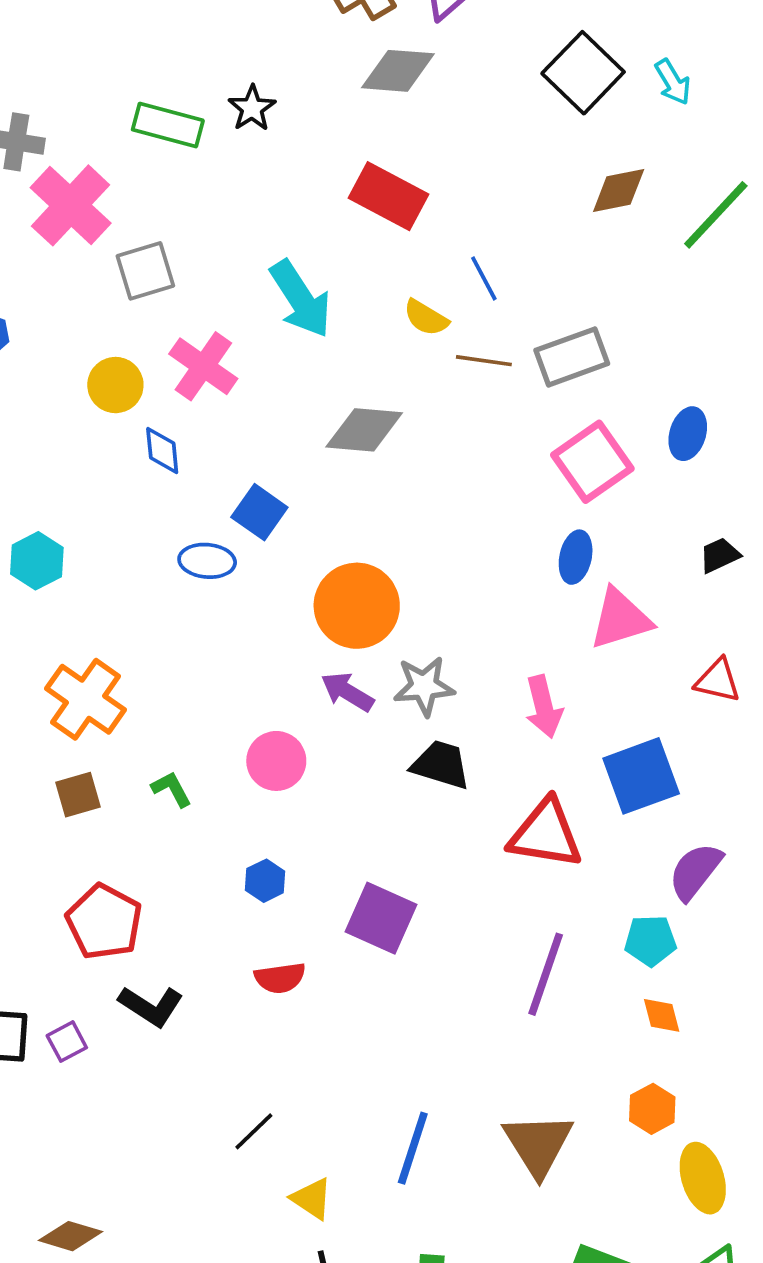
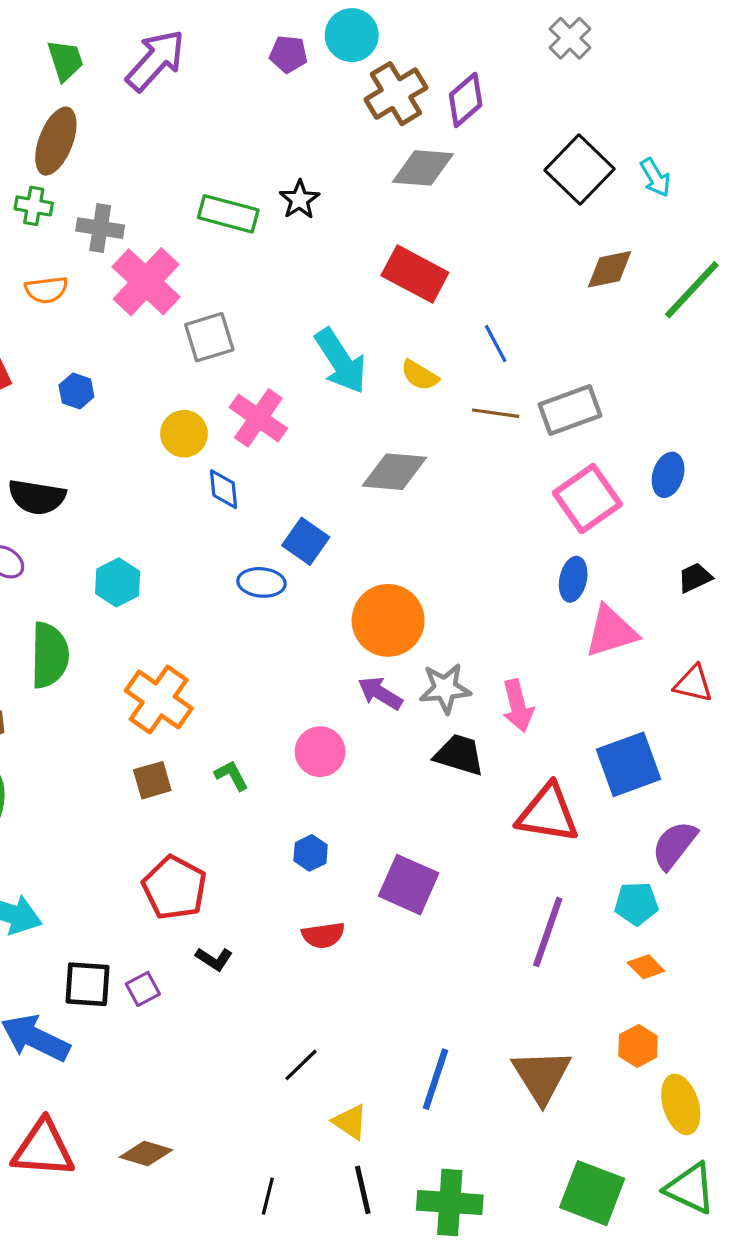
yellow semicircle: (426, 318) -> (420, 375), moved
pink arrow: (544, 707) -> (518, 706), moved
black L-shape: (151, 1006) -> (214, 959), size x0.7
orange diamond: (662, 1015) -> (646, 967), turned -30

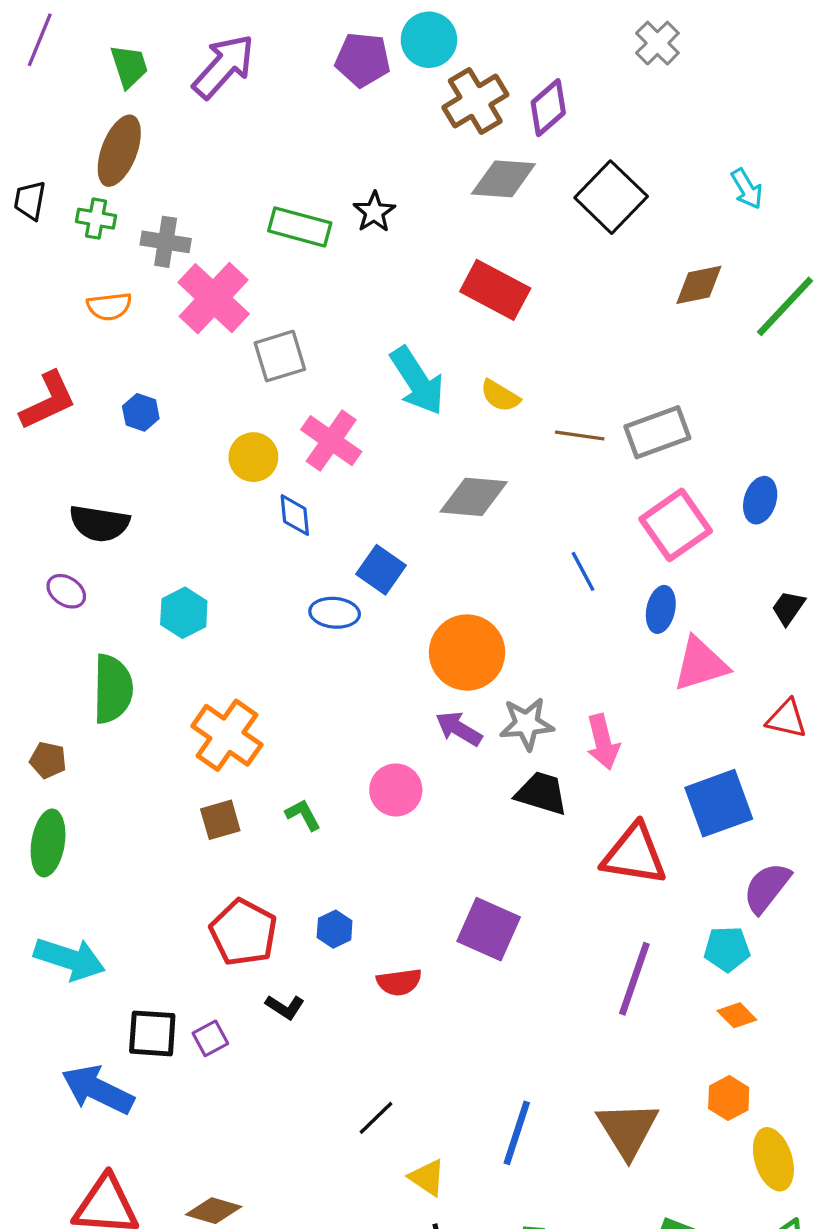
purple pentagon: (288, 54) -> (363, 60), size x1.4
black square: (579, 170) -> (611, 197), moved
blue line: (496, 344) -> (583, 571), moved
black trapezoid: (695, 578) -> (788, 608), turned -30
blue hexagon: (311, 853) -> (335, 929), moved

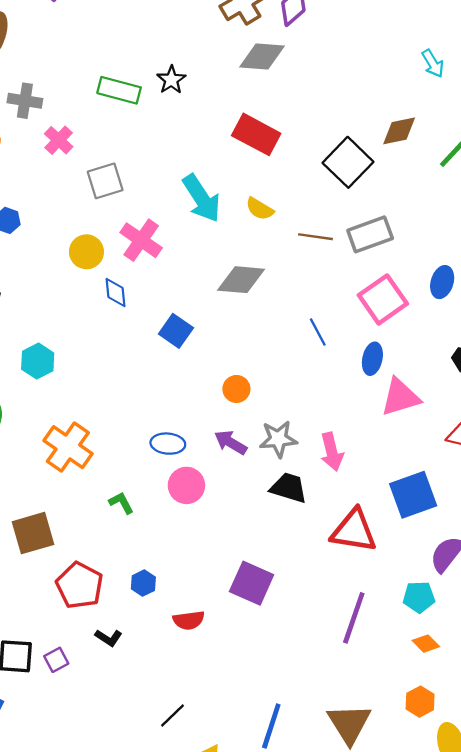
black square: (611, 197) -> (348, 162), moved
pink cross: (214, 298) -> (59, 140), size x0.6
blue ellipse: (335, 613) -> (168, 444), moved
orange circle: (467, 653) -> (236, 389), size x0.5
brown square: (220, 820) -> (33, 533), moved, size x1.5

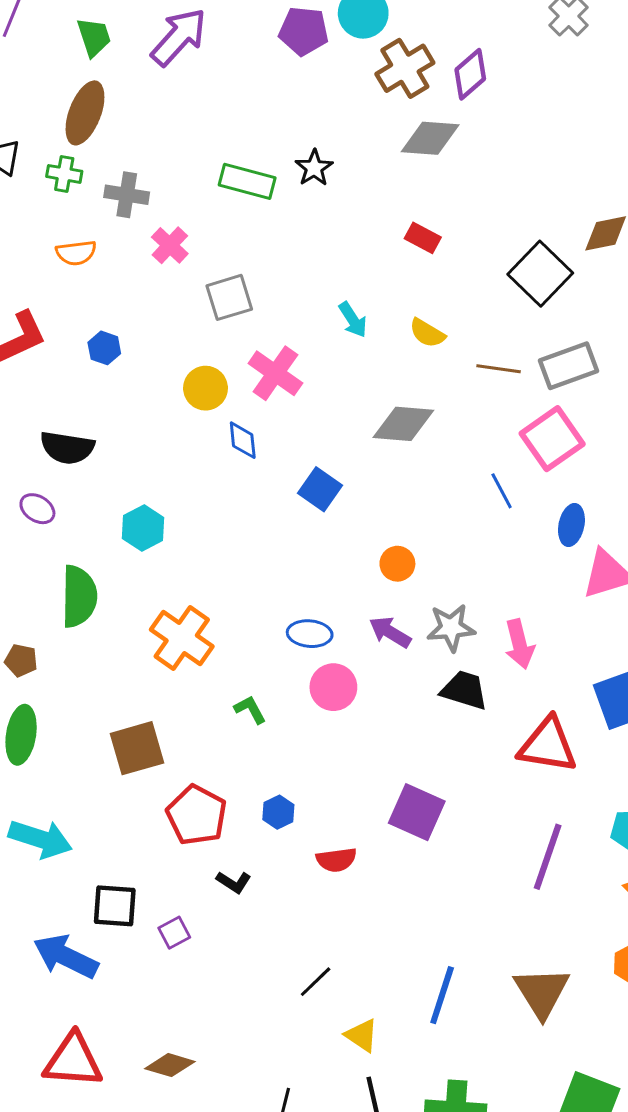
red rectangle: (256, 134) -> (423, 238), size x0.6
cyan arrow: (202, 198) -> (353, 320), size x0.6
pink square: (383, 299) -> (552, 439), moved
purple square: (56, 660) -> (174, 933), moved

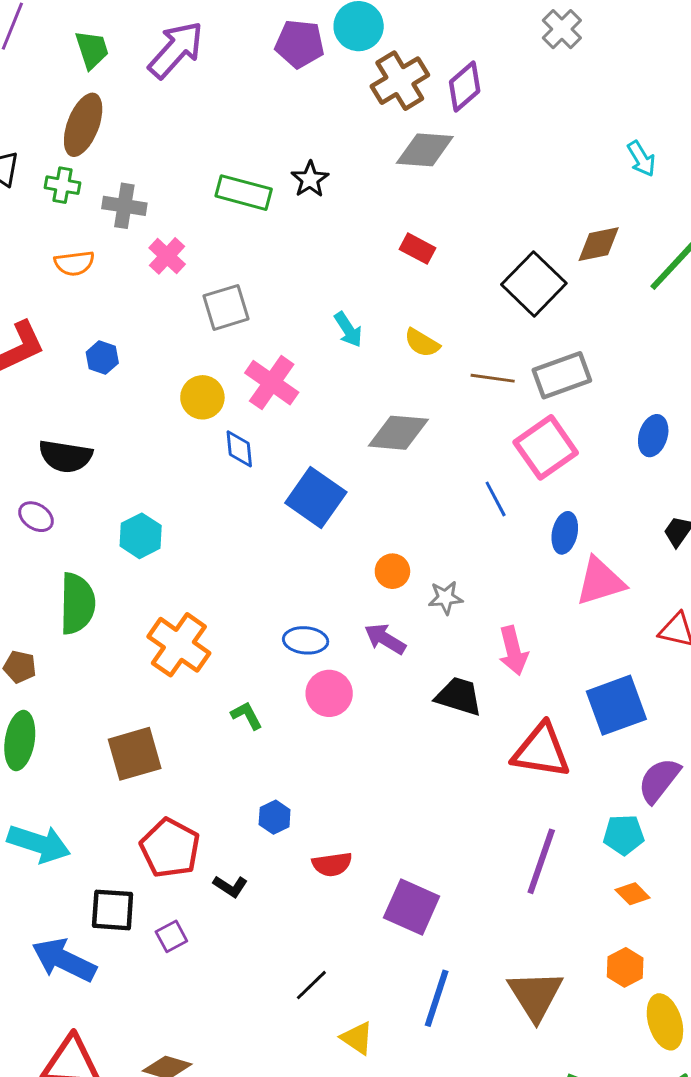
blue square: (320, 489) -> (316, 497), size x1.4
gray star: (451, 628) -> (445, 598), moved, size x0.7
purple square: (417, 812) -> (412, 907), moved
red pentagon: (197, 815) -> (170, 848), moved

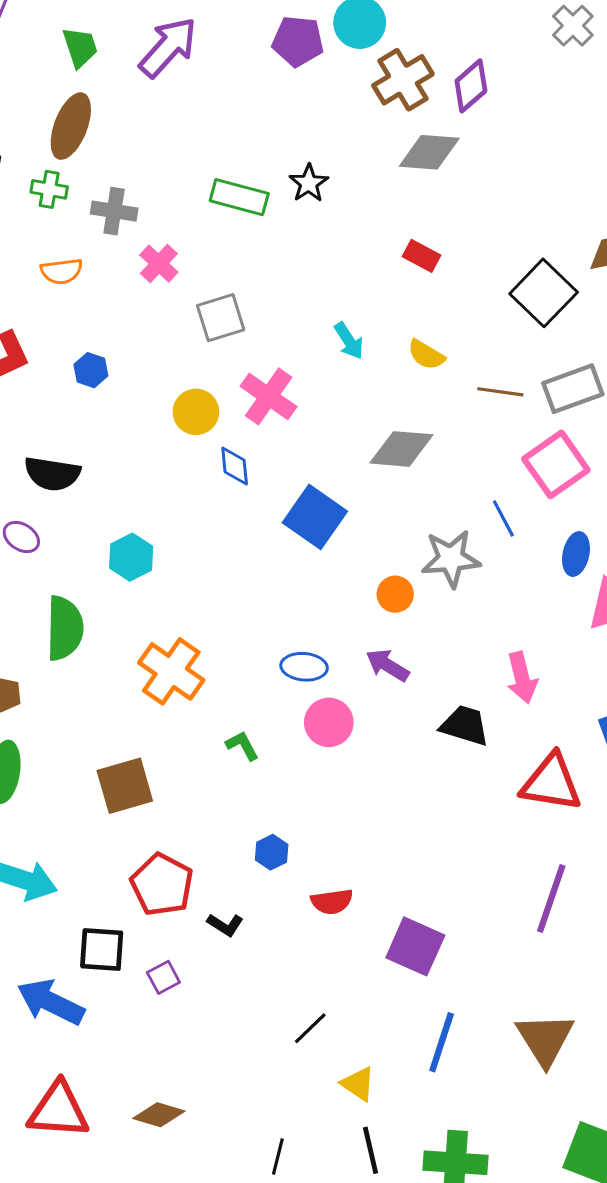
gray star: (445, 598) -> (451, 559), moved, size x1.6

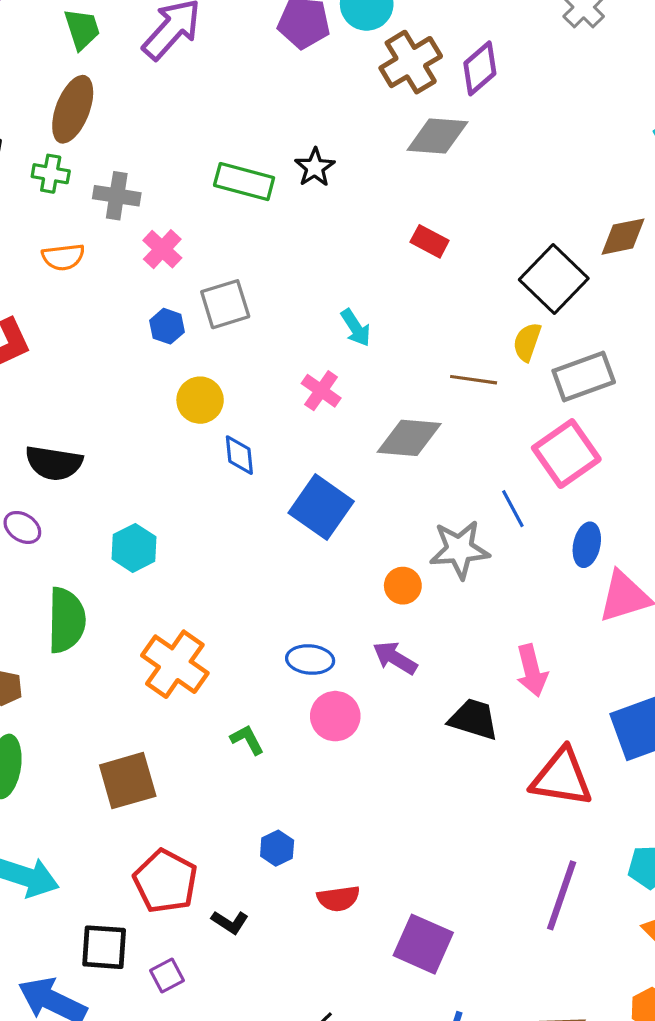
yellow semicircle: (426, 355) -> (527, 342), moved, turned 78
blue hexagon: (91, 370) -> (167, 326), moved
brown line: (500, 392) -> (474, 380), moved
pink cross: (269, 396) -> (321, 391), moved, size x0.7

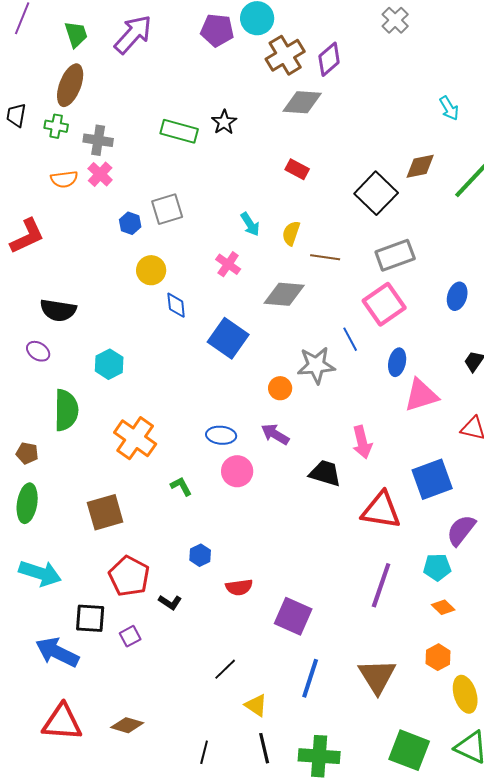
pink cross: (162, 249) -> (100, 174), moved
yellow semicircle: (527, 342) -> (291, 233), moved

